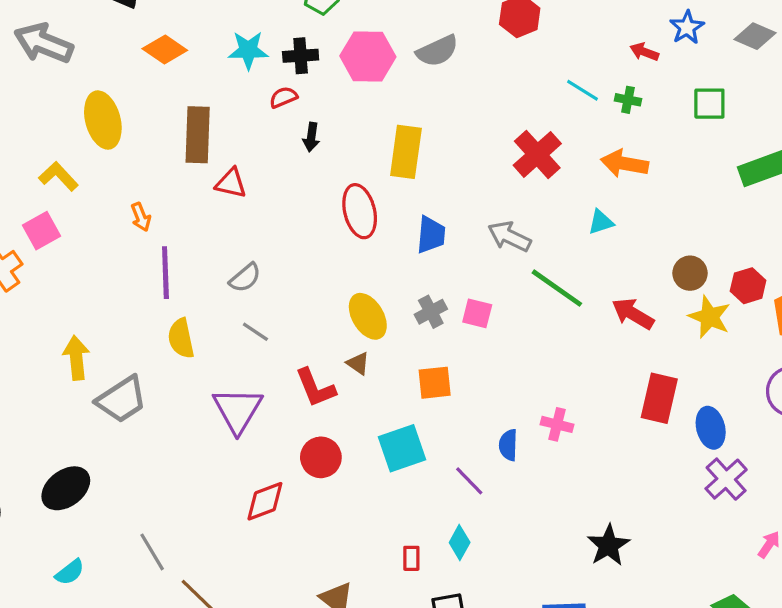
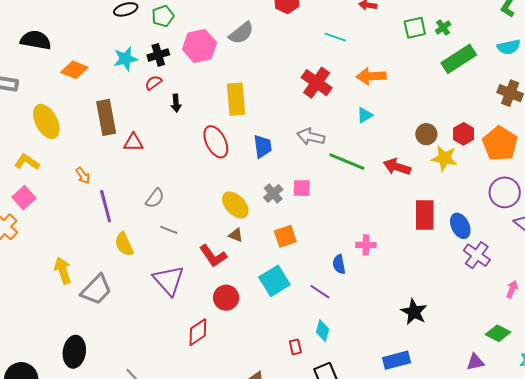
green cross: (628, 100) -> (443, 28), moved, turned -35
black ellipse: (66, 488) -> (74, 352), turned -32

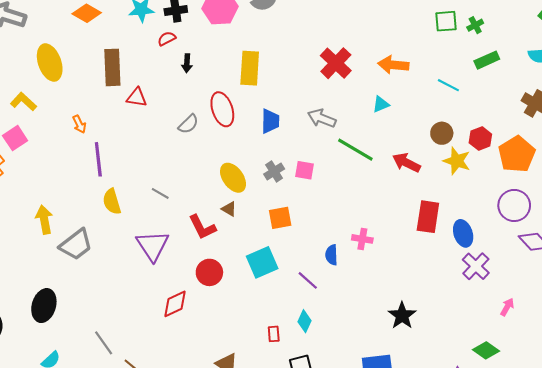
cyan line: (335, 37) -> (448, 85), moved
green rectangle: (459, 59) -> (487, 60), size x0.7
gray semicircle: (155, 198) -> (188, 124), moved

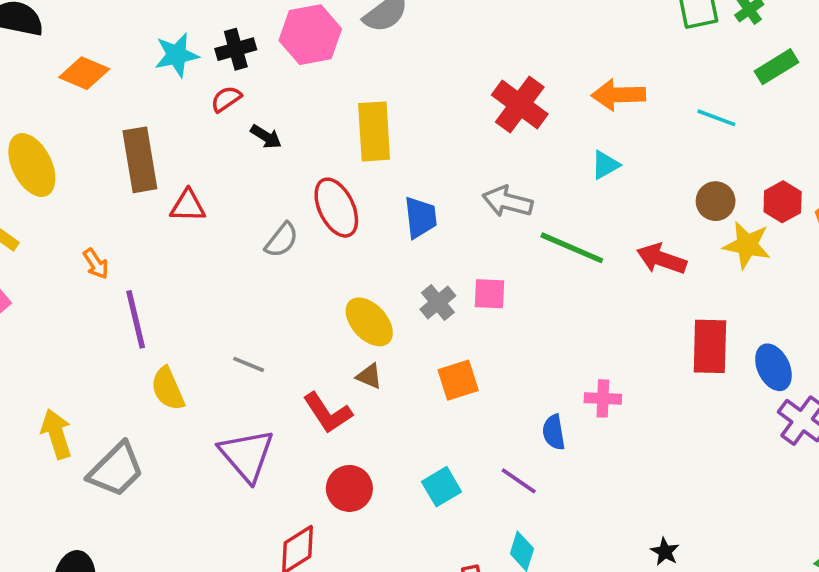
black arrow: (187, 63) -> (266, 137), turned -54
cyan square: (262, 262) -> (441, 487), moved, size x0.7
black star: (402, 316) -> (665, 552), moved, size x0.6

